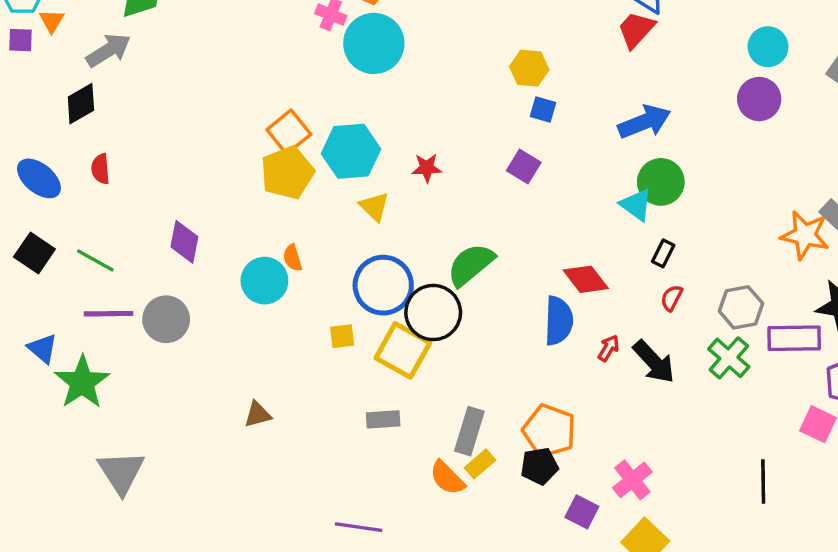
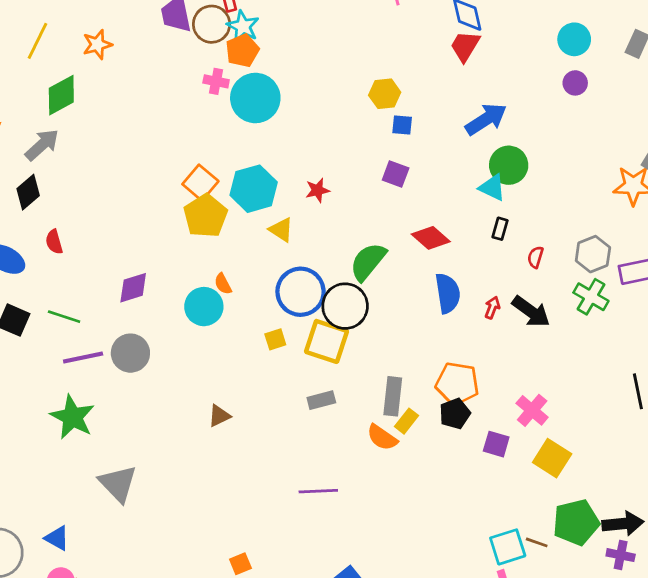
purple circle: (759, 99) -> (575, 83), size x0.7
purple diamond: (184, 242) -> (133, 288), turned 72
black rectangle: (663, 253) -> (500, 229), moved
red diamond: (586, 279) -> (431, 238), moved
blue triangle: (43, 348) -> (57, 538), moved

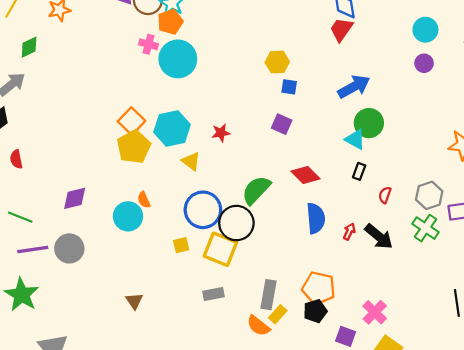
green diamond: (61, 95) -> (29, 47), size x0.7
brown triangle: (219, 416) -> (134, 301), turned -42

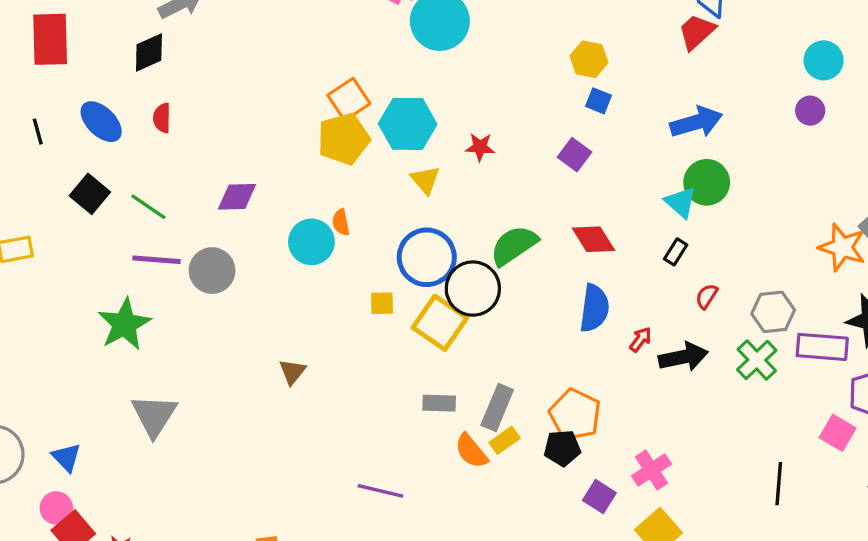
black arrow: (379, 236) -> (683, 357), turned -64
gray rectangle: (213, 294) -> (439, 403), moved

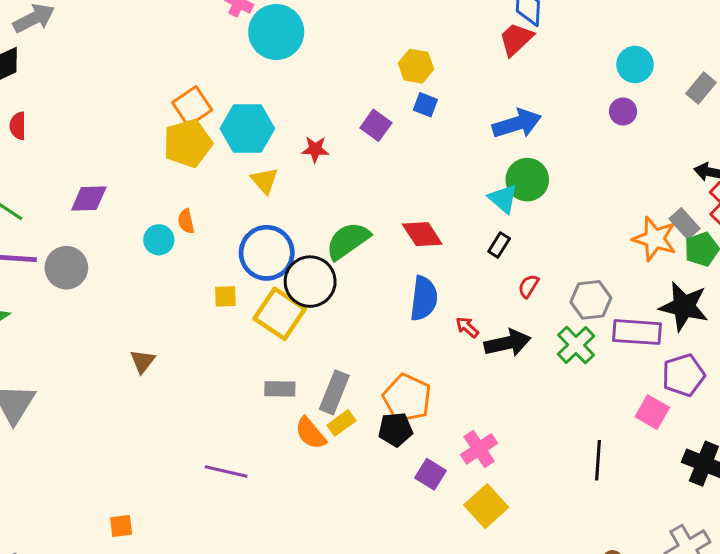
purple square: (575, 155) -> (376, 125), moved
cyan circle: (311, 242) -> (159, 240), size x0.7
red arrow: (640, 339) -> (467, 327), turned -85

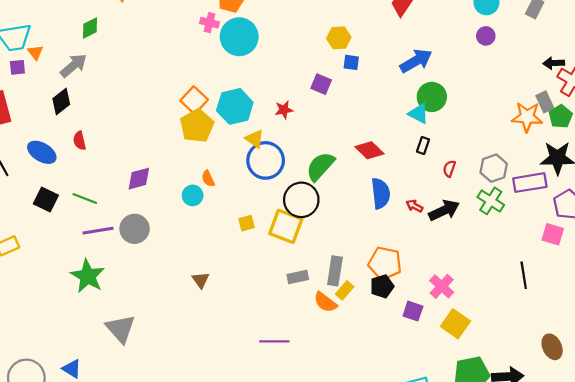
gray rectangle: (685, 224) -> (545, 102), turned 30
blue circle: (267, 253) -> (266, 160), moved

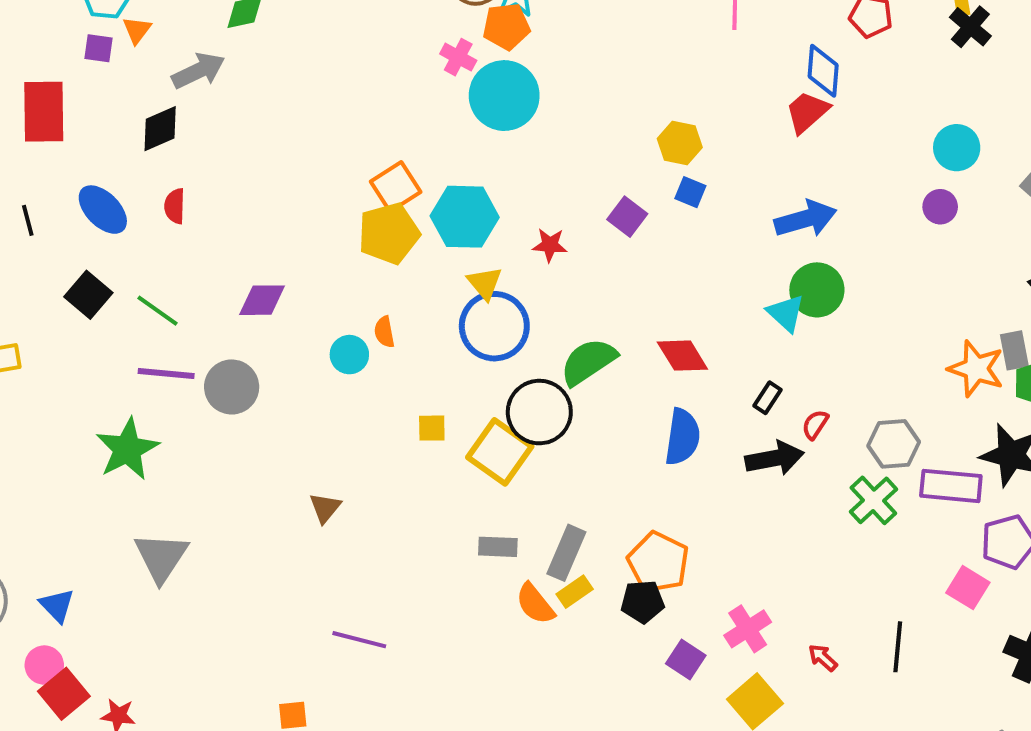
black rectangle: (423, 146) -> (767, 398), moved
red arrow: (414, 206) -> (823, 658), moved
black arrow: (444, 210) -> (775, 458), moved
purple line: (274, 341) -> (359, 640), moved

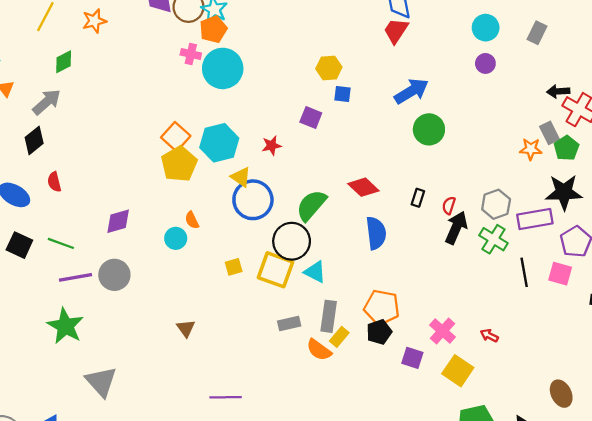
cyan triangle: (786, 313) -> (315, 272), moved
orange star: (976, 369) -> (531, 149), size x0.7
black arrow: (775, 458) -> (456, 228), moved, turned -40
black line: (898, 647) -> (524, 272), moved

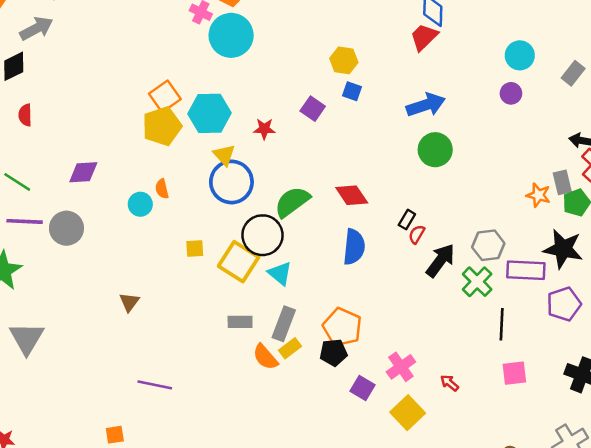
red semicircle: (449, 205) -> (417, 234), moved
pink square: (560, 274) -> (514, 373), moved, turned -35

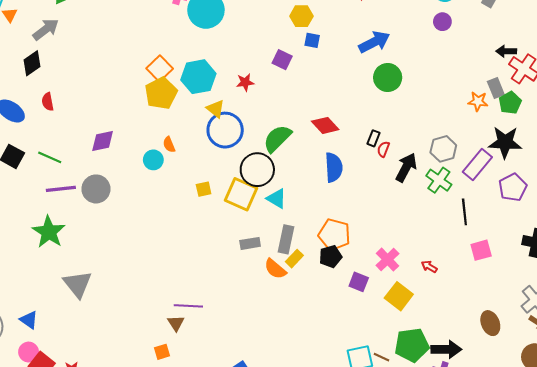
purple rectangle: (526, 270) -> (477, 165), turned -44
brown triangle: (129, 302) -> (176, 323), moved

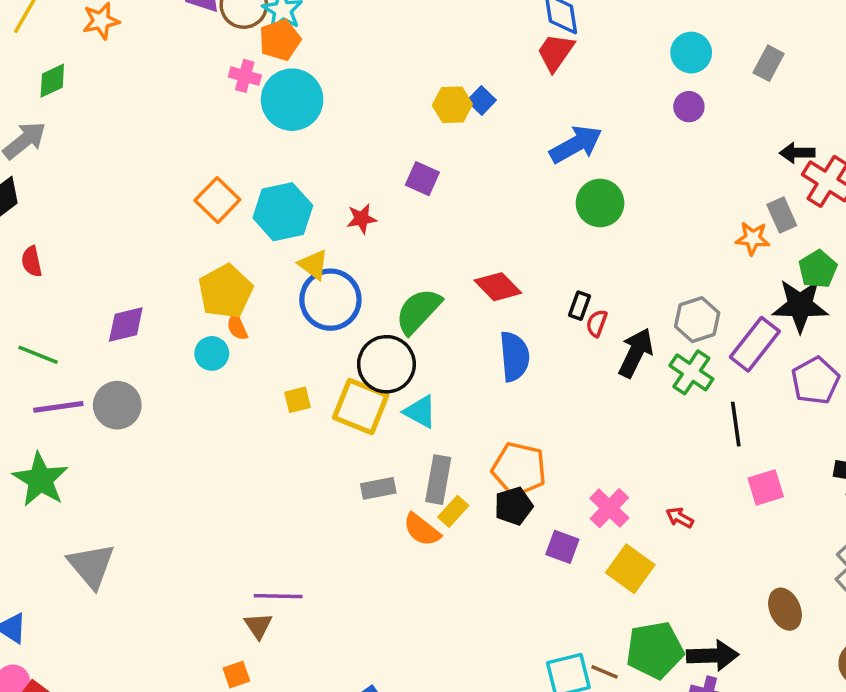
blue square: (312, 40) -> (482, 100), moved, turned 35
yellow pentagon: (161, 93) -> (225, 291), moved
green pentagon: (510, 103) -> (818, 269), moved

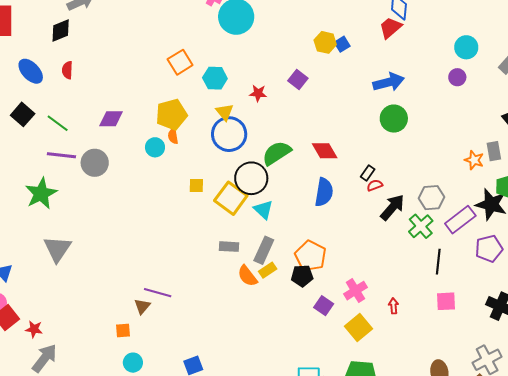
cyan hexagon: (283, 212) -> (215, 78), size x0.7
red semicircle: (597, 323) -> (375, 185), turned 35
red arrow: (680, 518) -> (393, 306), turned 42

